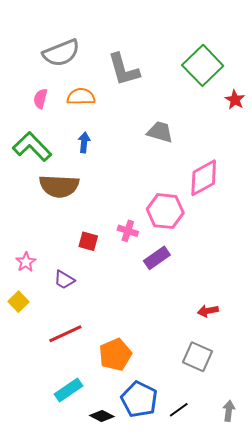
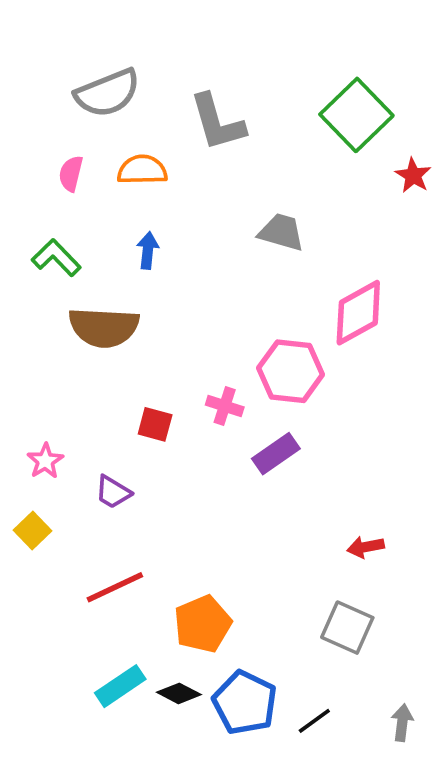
green L-shape: (32, 147) -> (56, 258), size x0.7
black diamond: (102, 416) -> (179, 693), moved

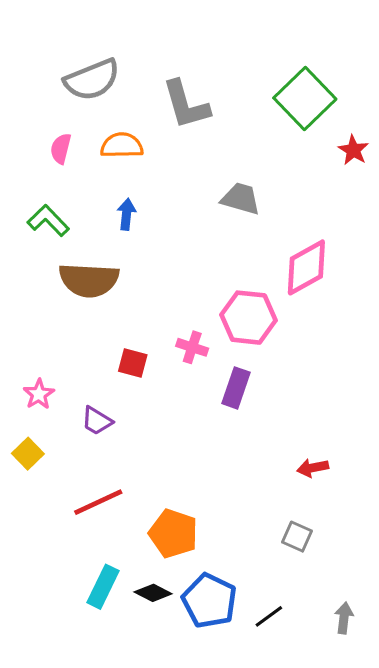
purple rectangle: (276, 454) -> (236, 388), turned -36
orange pentagon: (203, 624) -> (173, 533), turned -30
gray square: (347, 628) -> (297, 537), size x0.7
cyan rectangle: (120, 686) -> (103, 587), turned -30

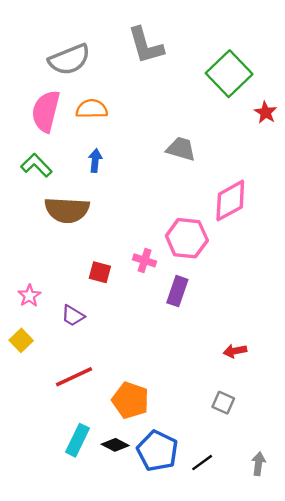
gray L-shape: (186, 105) -> (146, 45), moved
pink semicircle: (61, 149) -> (46, 111), size x1.8

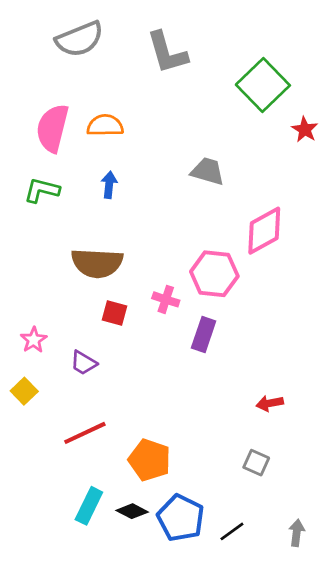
gray semicircle: (69, 60) -> (79, 39), moved
green L-shape: (36, 165) -> (42, 190), turned -32
brown semicircle: (67, 210) -> (97, 263), moved

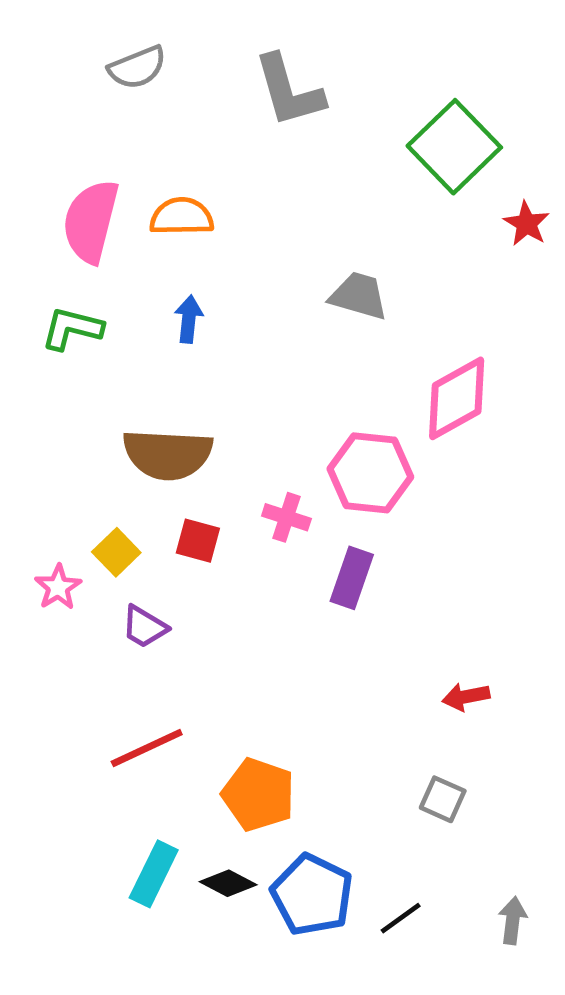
gray semicircle: (79, 39) -> (137, 67), size x0.7
yellow square: (24, 391) -> (116, 552), moved

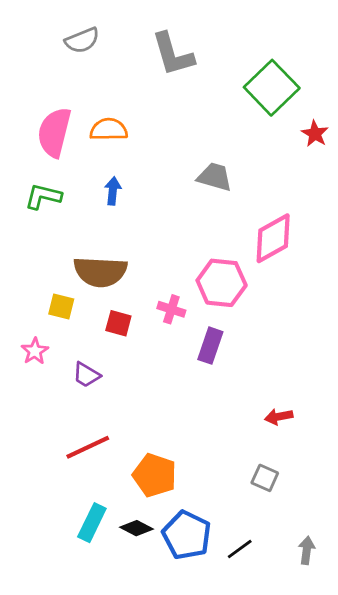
yellow square: (116, 552) -> (61, 307), moved, turned -32

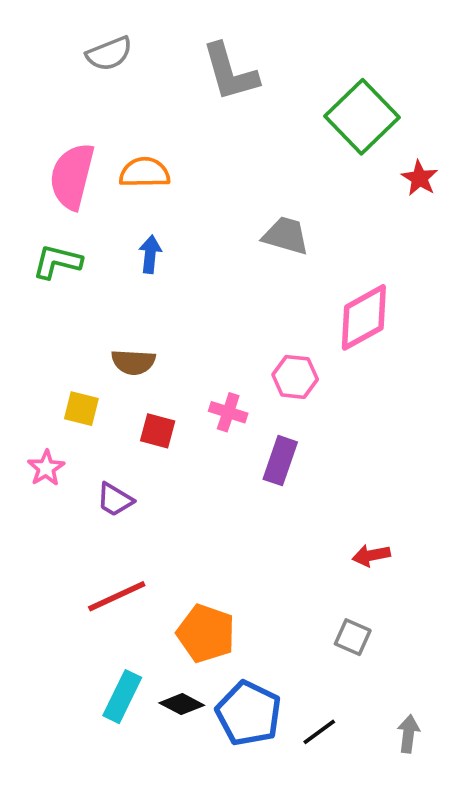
brown semicircle: (100, 272) -> (133, 362), size x0.6
pink hexagon: (222, 283) -> (295, 377), size x0.7

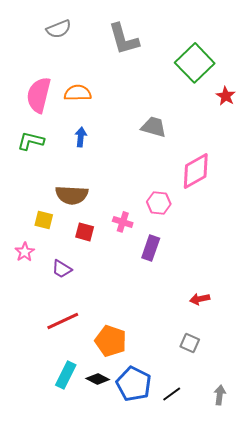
brown semicircle: (133, 362) -> (72, 195), size x1.4

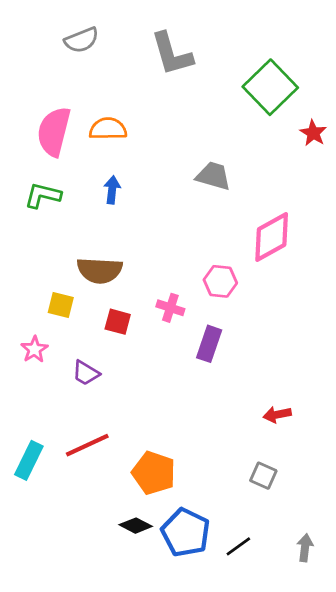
cyan rectangle: (66, 375) -> (29, 460), moved

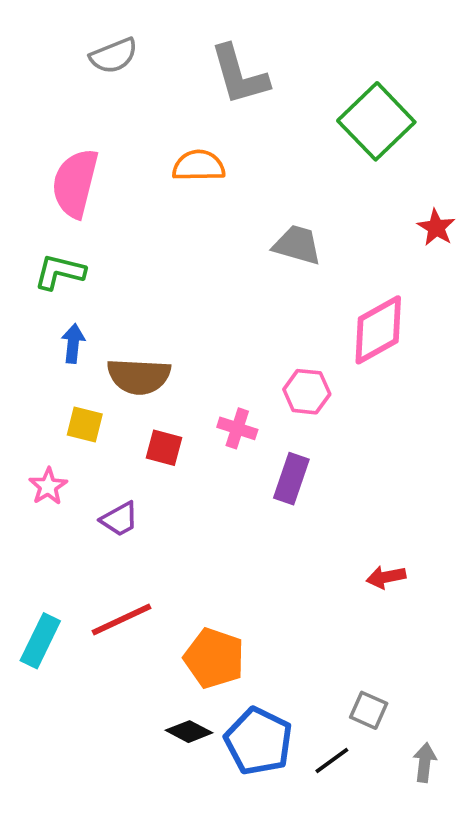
orange semicircle: (108, 129) -> (199, 166), moved
red star: (313, 133) -> (436, 228), moved
blue arrow: (112, 190) -> (73, 343), moved
purple trapezoid: (86, 373) -> (120, 519), turned -60
gray square: (263, 476) -> (369, 710), moved

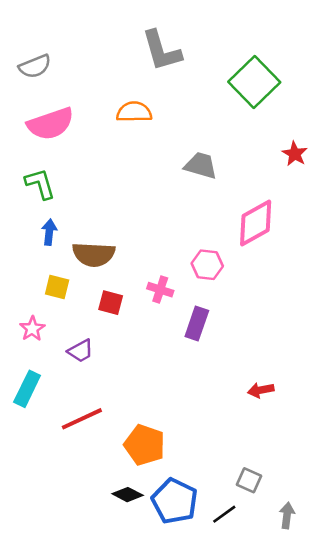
gray semicircle: (114, 56) -> (35, 66), moved
pink semicircle: (75, 183) -> (51, 124), turned -123
green L-shape: (60, 272) -> (40, 184), turned 60
cyan rectangle: (40, 641) -> (27, 389), moved

